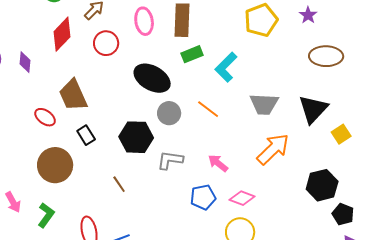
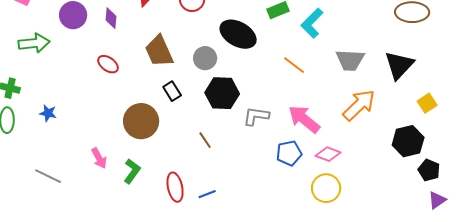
gray circle: (169, 113) -> (205, 58), moved
red ellipse: (45, 117) -> (108, 64), moved
yellow square: (341, 134) -> (427, 103), moved
pink arrow: (218, 163) -> (304, 119), size x1.6

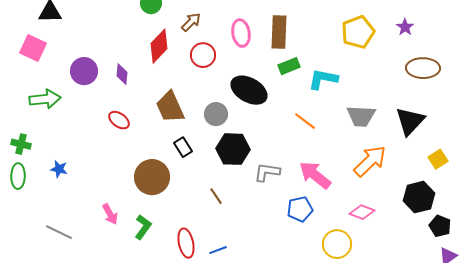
cyan L-shape: (312, 23) -> (323, 79), turned 56
pink diamond: (328, 154) -> (362, 212), moved

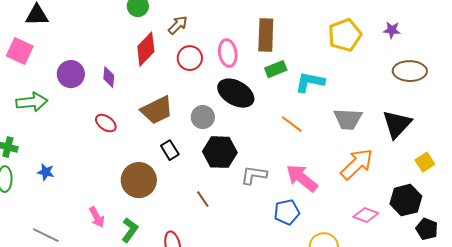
purple star: (405, 27) -> (392, 30), turned -30
pink ellipse: (241, 33) -> (228, 53), moved
brown trapezoid: (170, 107) -> (157, 110), turned -92
pink diamond: (362, 212) -> (366, 215), moved

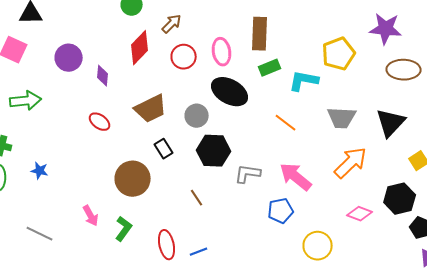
purple star: (392, 30) -> (386, 29), size x1.8
yellow pentagon: (345, 35) -> (339, 54), moved
purple circle: (71, 74) -> (69, 58), moved

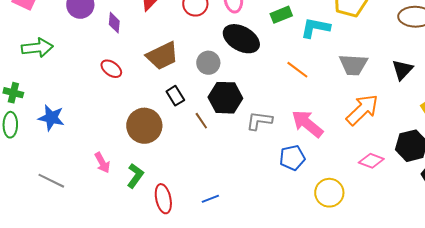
black triangle: (391, 123) -> (402, 70), size x0.7
blue star: (40, 171) -> (51, 118), size x1.5
brown line: (197, 198) -> (201, 121), moved
red ellipse: (167, 245) -> (163, 199), moved

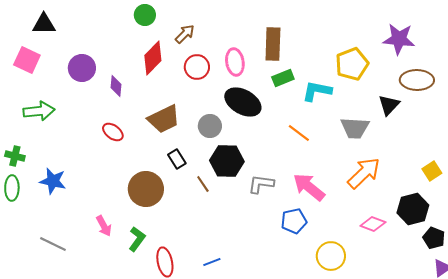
black triangle: (402, 70) -> (389, 105), moved

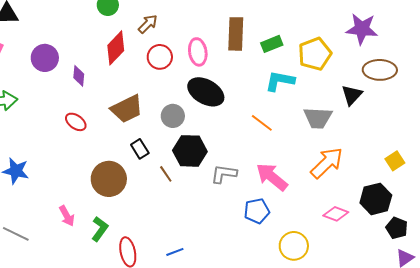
green rectangle: (283, 78) -> (272, 44), moved

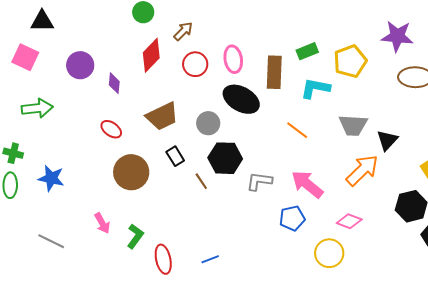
brown rectangle: (236, 34) -> (274, 72), moved
black triangle: (352, 95) -> (387, 140), moved
brown circle: (109, 179) -> (131, 172), moved
pink diamond: (336, 214) -> (349, 221), moved

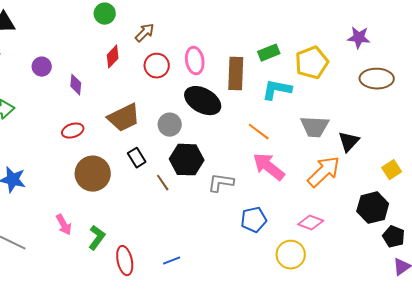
purple star: (397, 36) -> (359, 38), size x0.7
red diamond: (151, 55) -> (113, 57), size x0.7
purple circle: (80, 65) -> (42, 67), size x0.7
red ellipse: (111, 129) -> (73, 131), turned -55
pink arrow: (307, 184) -> (269, 167), moved

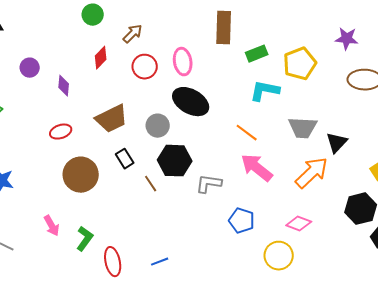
brown rectangle: (236, 74) -> (224, 28), moved
blue pentagon: (254, 220) -> (242, 221), turned 30

